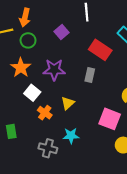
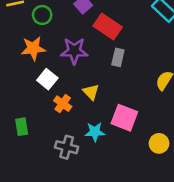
red rectangle: (100, 50) -> (108, 27), moved
orange star: (21, 68) -> (33, 48), turned 30
yellow triangle: (68, 103) -> (91, 92), turned -32
pink square: (110, 119) -> (124, 118), moved

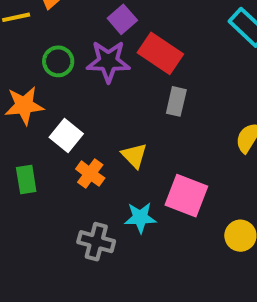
green circle: (42, 15) -> (58, 61), moved
orange star: (33, 48) -> (24, 105), moved
purple star: (74, 51) -> (108, 61), moved
green rectangle: (22, 127) -> (26, 180), moved

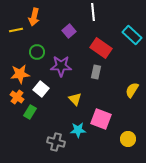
red rectangle: (160, 53) -> (101, 48), moved
purple star: (108, 61) -> (61, 66), moved
orange cross: (90, 174) -> (17, 97), moved
green rectangle: (26, 180) -> (30, 112), moved, turned 40

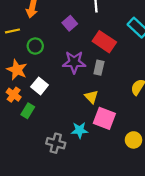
yellow line: (16, 30) -> (13, 31), moved
purple star: (61, 66) -> (74, 62), moved
orange star: (20, 74) -> (17, 70), turned 30
yellow triangle: (75, 99) -> (91, 97), moved

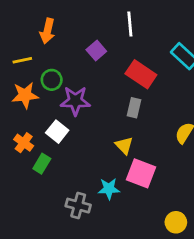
purple star: (74, 62) -> (75, 101), moved
orange star: (17, 70) -> (25, 95), moved, turned -30
yellow circle: (133, 140) -> (176, 222), moved

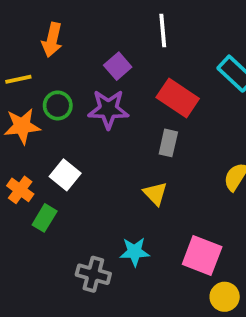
purple star: (75, 101) -> (108, 109), moved
pink square: (141, 173) -> (202, 255), moved

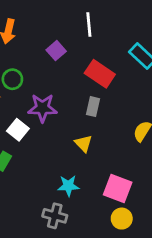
purple star: (108, 109) -> (42, 108), moved
gray cross: (93, 274) -> (55, 216), moved
yellow circle: (225, 297) -> (122, 219), moved

